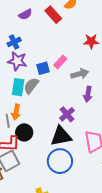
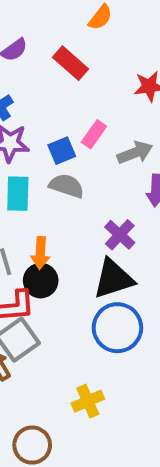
red rectangle: (53, 15) -> (70, 63), moved
gray semicircle: (31, 86) -> (67, 186), moved, turned 78
orange arrow: (16, 112) -> (40, 253), moved

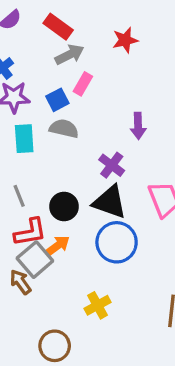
gray arrow: (135, 153) -> (70, 55), moved
orange arrow: (40, 253) -> (57, 246), moved, turned -125
black triangle: (113, 279) -> (110, 202), turned 42
black circle: (41, 281) -> (64, 206), moved

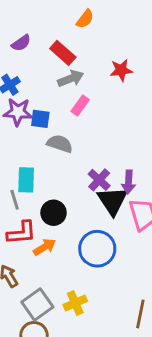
blue square: (57, 100) -> (40, 119), moved, turned 30
purple arrow: (138, 126) -> (128, 182), moved
cyan rectangle: (24, 139) -> (26, 180), moved
black triangle: (110, 202) -> (112, 201), moved, turned 32
gray square: (35, 260) -> (37, 305), moved

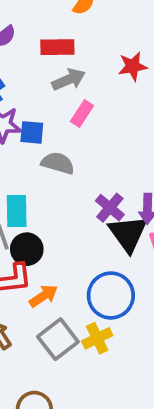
red rectangle: (63, 53) -> (57, 47), turned -40
black circle: (54, 213) -> (27, 249), moved
yellow cross: (75, 303) -> (97, 338), moved
gray square: (37, 305) -> (58, 339), moved

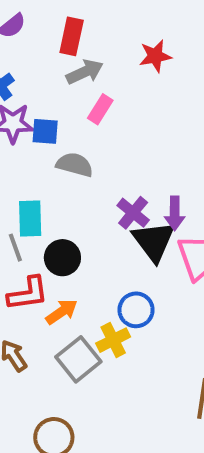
red rectangle: (57, 47) -> (72, 36), turned -76
black circle: (27, 249) -> (62, 258), moved
blue circle: (111, 295) -> (136, 310), size x0.7
yellow cross: (97, 338) -> (113, 340), moved

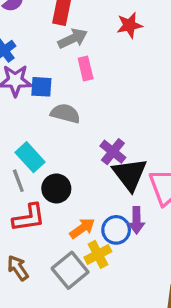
pink rectangle: (100, 109) -> (86, 69), turned -45
purple arrow: (175, 213) -> (136, 220), moved
cyan rectangle: (30, 219) -> (30, 157), turned -40
orange arrow: (62, 312) -> (82, 228), moved

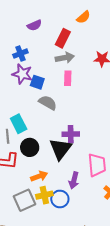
purple cross: (113, 152) -> (71, 134), turned 35
black triangle: (130, 174) -> (60, 149), moved
blue circle: (116, 230) -> (60, 199), moved

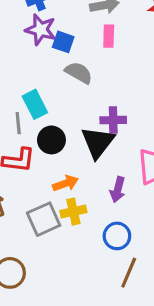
blue circle: (60, 199) -> (117, 236), moved

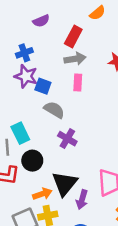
purple cross: (113, 120) -> (67, 139), moved, turned 30
black triangle: (98, 142) -> (65, 184), moved

